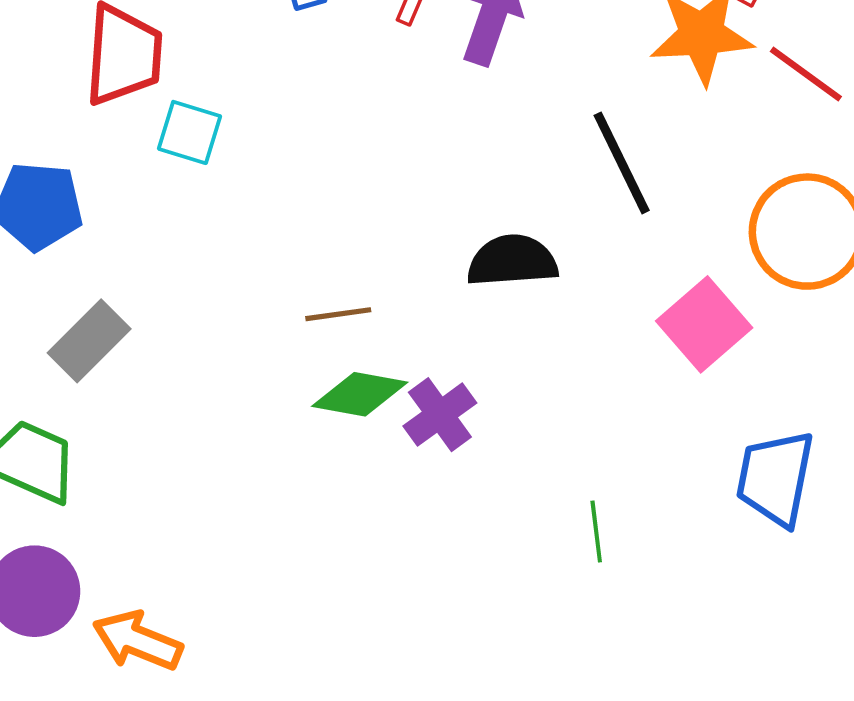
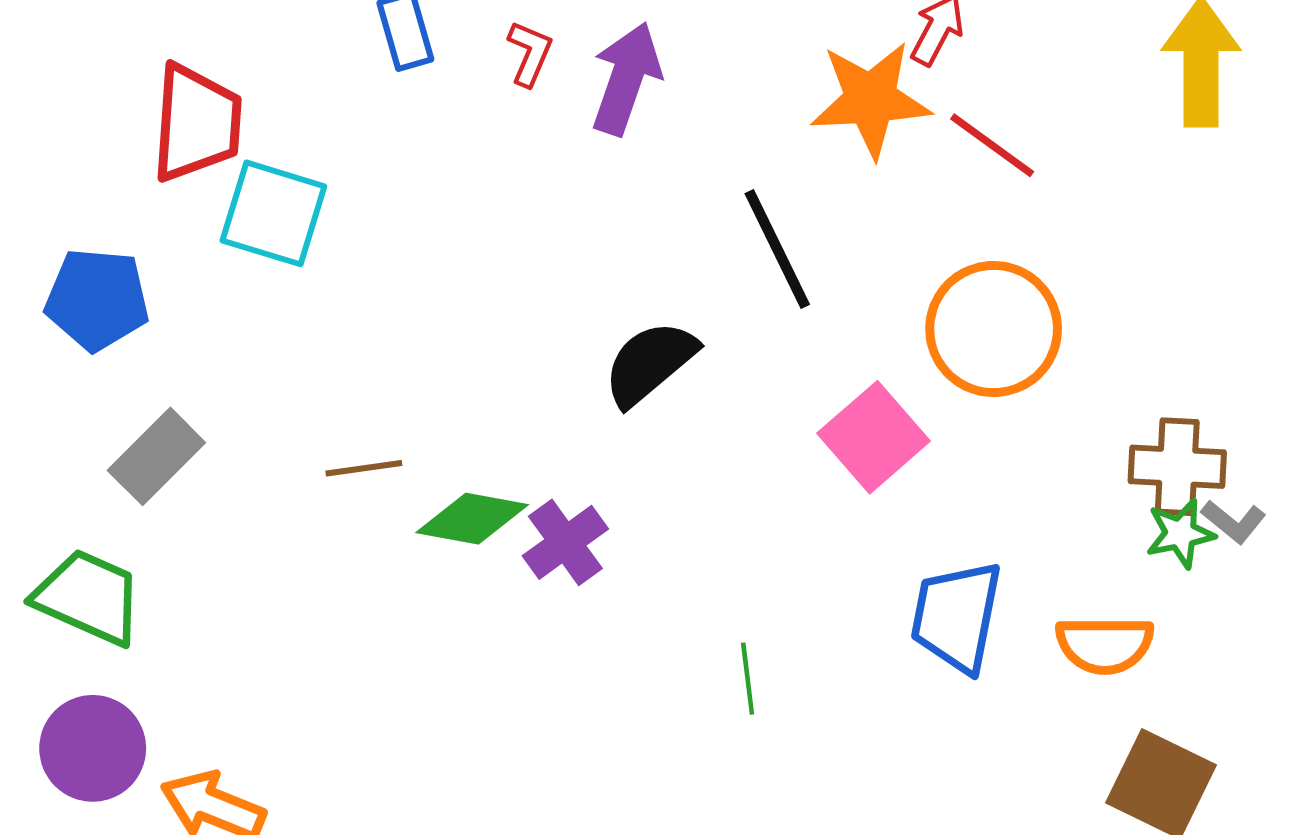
cyan square: (190, 132) -> (273, 213), size x1.4
black semicircle: (512, 261) -> (650, 363), turned -36
brown line: (338, 314) -> (364, 468), moved

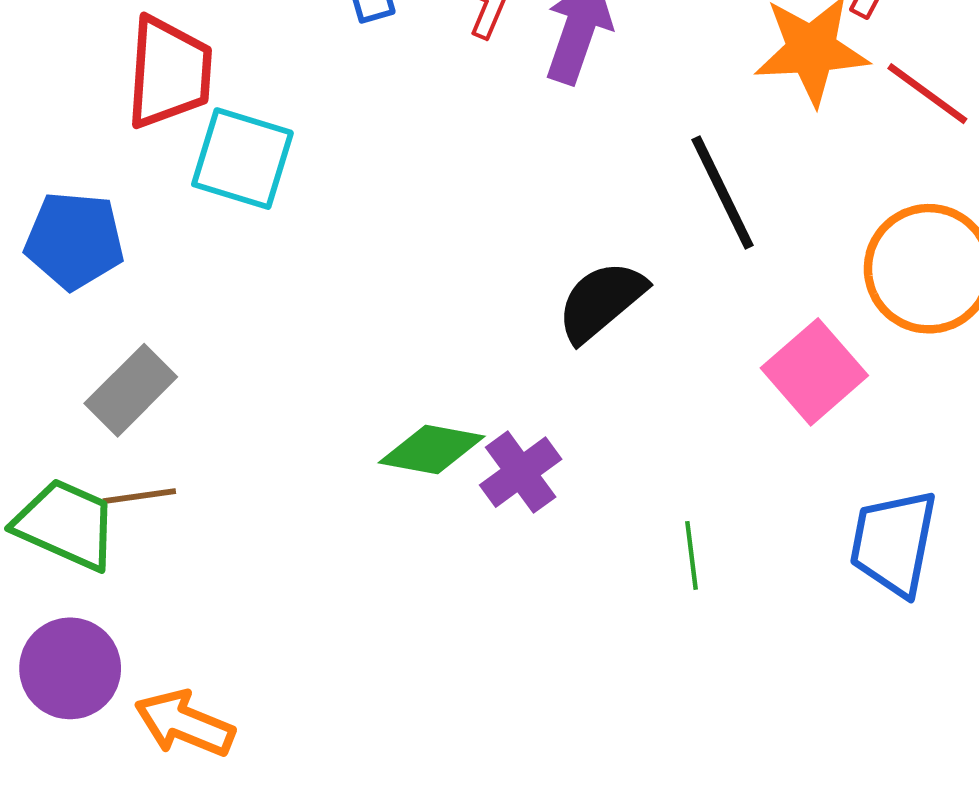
brown line: (364, 468) -> (139, 496), moved
green line: (748, 679) -> (692, 555), moved

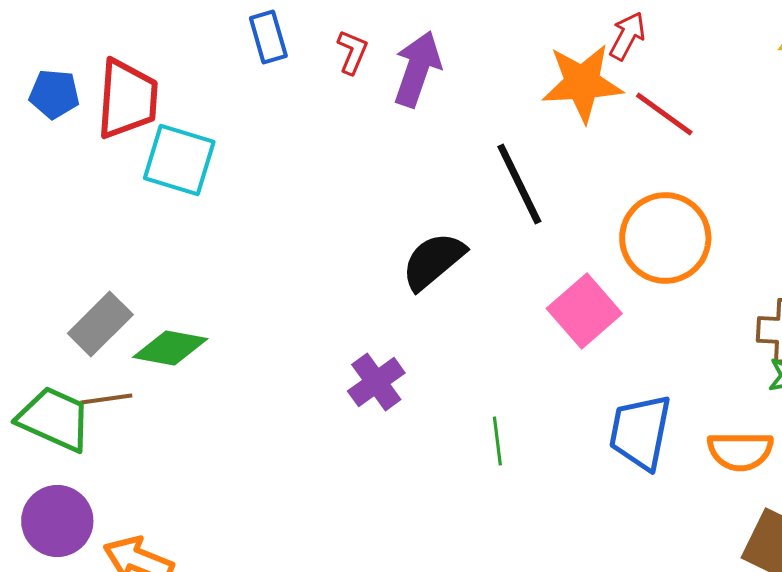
blue pentagon: (74, 240) -> (54, 94), moved, size x0.7
green diamond: (432, 449) -> (170, 348), moved

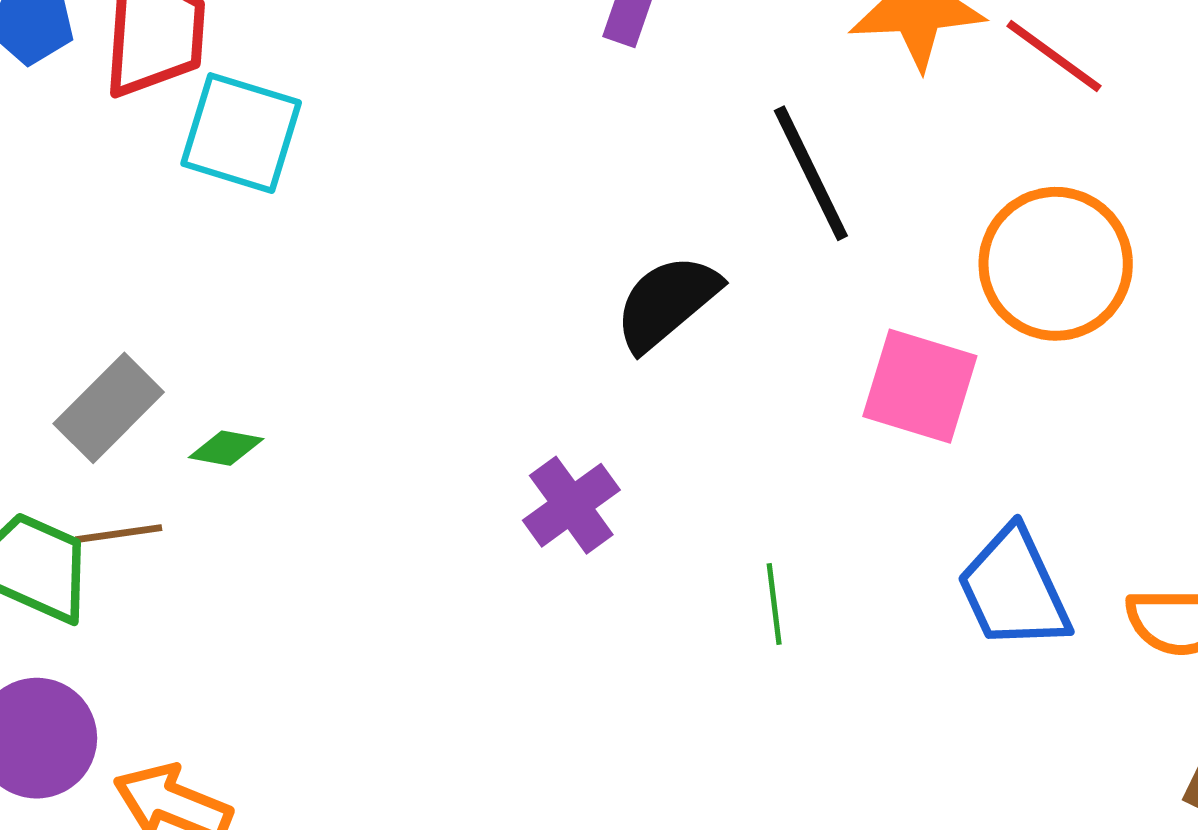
pink square: (584, 311) -> (920, 386), turned -32
green diamond: (170, 348) -> (226, 448), size x0.6
blue trapezoid: (640, 432) -> (1014, 589), turned -36

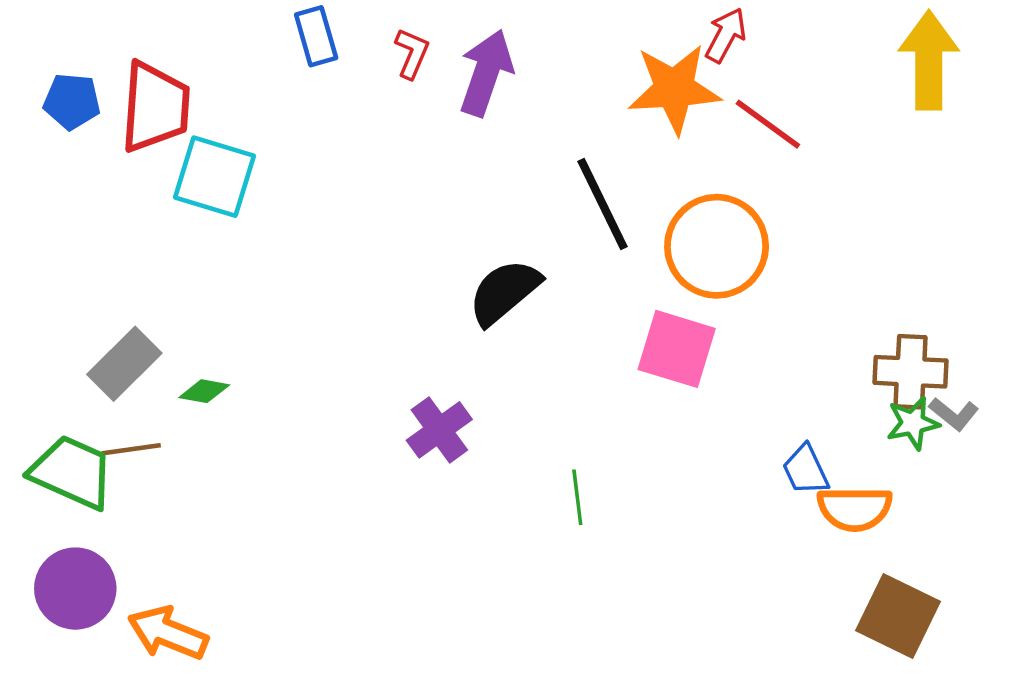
orange circle: (1056, 264) -> (717, 246), moved
blue trapezoid: (1014, 589) -> (806, 470), moved, size x0.6

